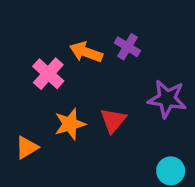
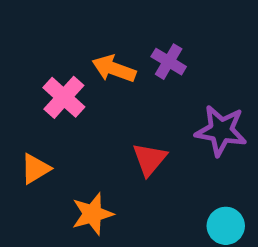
orange star: (70, 124) -> (92, 214), moved
orange triangle: (27, 147) -> (35, 169), moved

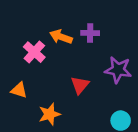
purple cross: (169, 62) -> (90, 33), turned -30
orange triangle: (35, 169) -> (19, 90), turned 48

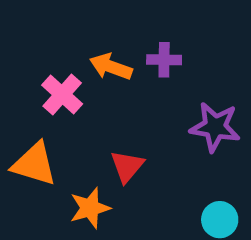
red triangle: (80, 85) -> (127, 166), moved
orange triangle: (19, 90) -> (34, 164), size x1.5

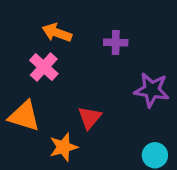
orange arrow: (111, 67) -> (57, 33), moved

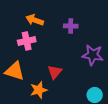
pink cross: (44, 67) -> (27, 41), turned 36

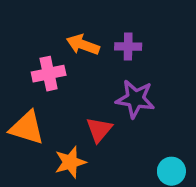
orange arrow: (35, 20) -> (83, 45), moved
purple star: (93, 55) -> (135, 99), moved

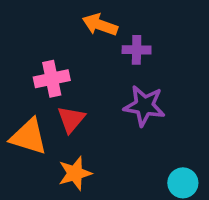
orange arrow: (83, 45) -> (100, 25), moved
red triangle: (99, 130) -> (71, 119), moved

